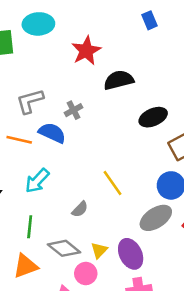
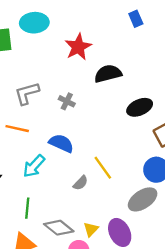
gray cross: (73, 110) -> (67, 101), turned -35
blue semicircle: (52, 133) -> (61, 143), moved
gray semicircle: (80, 209) -> (81, 183), moved

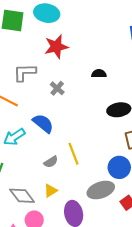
red star: (78, 47) -> (56, 47), moved
black semicircle: (108, 74) -> (99, 74), size x0.6
yellow triangle: (91, 229) -> (51, 191), moved

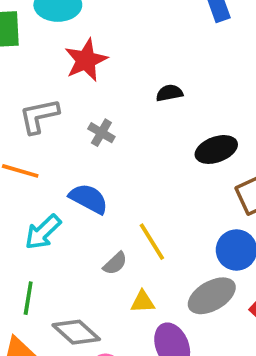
yellow triangle: (51, 191) -> (143, 302), moved, turned 40

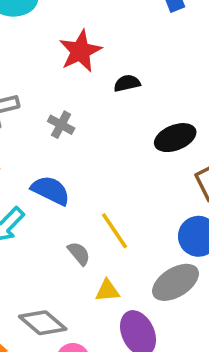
red star: (86, 60) -> (80, 51), moved
gray semicircle: (115, 263) -> (79, 254), turned -85

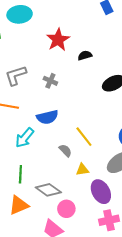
blue semicircle: (51, 190) -> (47, 117), turned 145

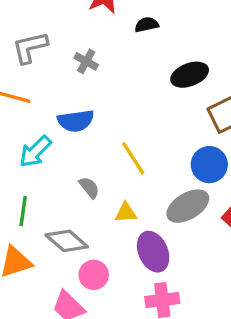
gray semicircle: (65, 150) -> (89, 188), moved

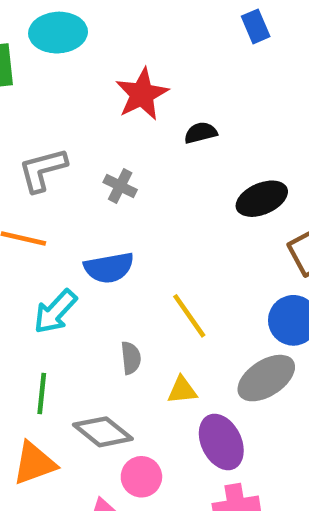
gray semicircle: (89, 188) -> (131, 358), turned 35

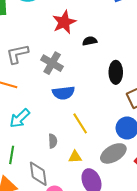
gray cross: (120, 186) -> (52, 63), size x1.5
black ellipse: (262, 199) -> (116, 72), turned -70
blue semicircle: (109, 268) -> (63, 93), moved
gray diamond: (103, 432) -> (38, 174), turned 40

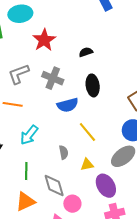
red star: (64, 22) -> (44, 40), moved
black ellipse: (116, 72) -> (93, 85), moved

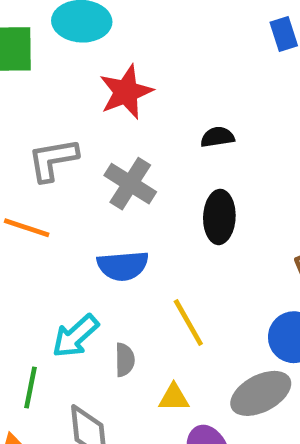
blue semicircle: (68, 105) -> (123, 266), moved
cyan arrow: (29, 135) -> (75, 336), moved

